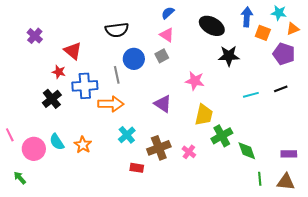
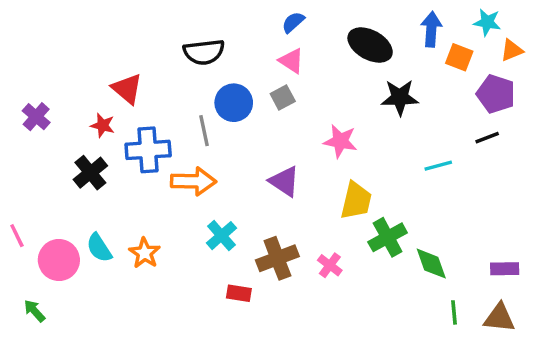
purple cross: (35, 36) -> (36, 117), moved
black line: (281, 89) -> (487, 138), moved

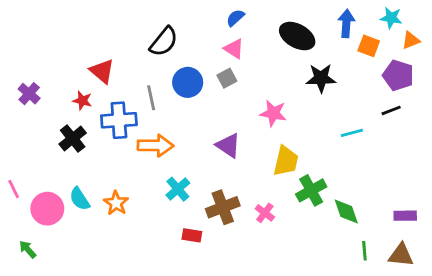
black semicircle: (204, 52) -> (164, 42), turned -44
gray line: (204, 131) -> (151, 98), moved

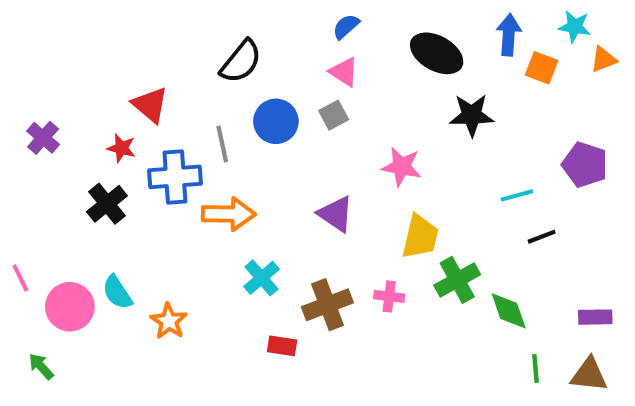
purple pentagon: (398, 75) -> (585, 165), moved
black line: (391, 110) -> (542, 237), moved
orange star: (116, 203) -> (169, 321), moved
pink cross: (265, 213) -> (389, 296), moved, turned -30

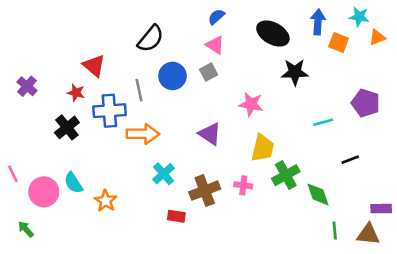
black line: (542, 237) -> (350, 160), moved
purple rectangle: (595, 317) -> (381, 209), moved

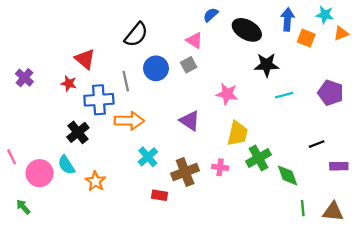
blue semicircle: (216, 17) -> (211, 15), moved
cyan line: (323, 122) -> (284, 95), moved
black cross: (67, 127) -> (78, 132), moved
purple rectangle: (381, 209) -> (339, 166), moved

